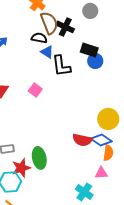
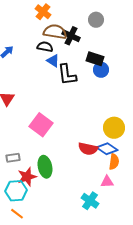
brown semicircle: (49, 23) -> (55, 32), turned -60
pink square: (35, 90) -> (41, 125), moved, size x1.6

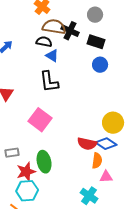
black rectangle: (95, 59) -> (96, 42), moved
black L-shape: (67, 75) -> (49, 82), moved
orange semicircle: (114, 162) -> (97, 161), moved
cyan hexagon: (16, 191) -> (27, 191), moved

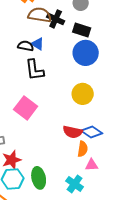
black semicircle: (44, 42) -> (26, 46), moved
blue circle: (100, 65) -> (86, 53), size x1.6
yellow circle: (113, 123) -> (83, 94), moved
green ellipse: (44, 162) -> (39, 178), moved

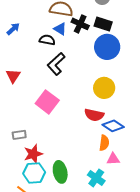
black cross: (56, 19) -> (80, 24), moved
blue triangle: (38, 44) -> (60, 29), moved
black L-shape: (35, 70) -> (56, 64), turned 55
red semicircle: (73, 132) -> (94, 115), moved

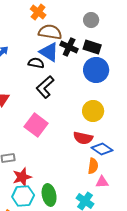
blue triangle: (60, 29) -> (49, 52), size x1.5

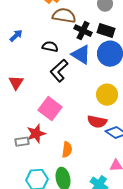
blue triangle: (49, 52) -> (81, 55), moved
orange semicircle: (93, 166) -> (67, 150), moved
red star: (22, 177) -> (36, 134), moved

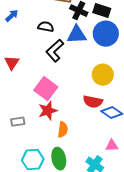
blue triangle: (81, 55) -> (77, 35), turned -35
red star: (36, 134) -> (48, 111), moved

